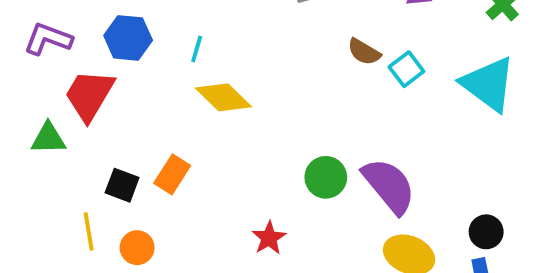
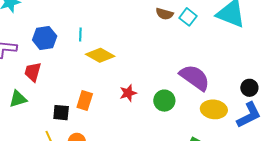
red trapezoid: (89, 95) -> (33, 72), size x0.7
green circle: (326, 177) -> (164, 101), moved
red star: (269, 238) -> (128, 93), moved, turned 30

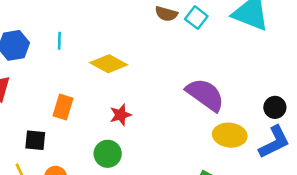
yellow diamond: (100, 55) -> (109, 64), moved
orange rectangle: (85, 101) -> (63, 107), moved
green circle: (164, 101) -> (108, 154), moved

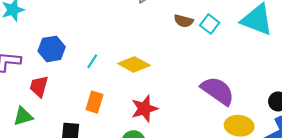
cyan line: (59, 41) -> (92, 61), moved, turned 32
red star: (121, 115) -> (144, 109), size x1.4

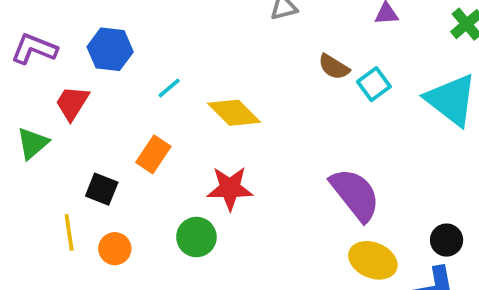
green triangle: (23, 116) -> (33, 143), turned -40

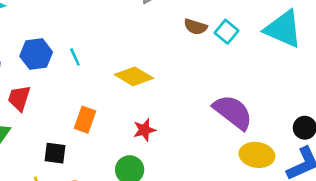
cyan line: (169, 88) -> (75, 57), moved, turned -60
red star: (230, 188) -> (144, 130), size x0.7

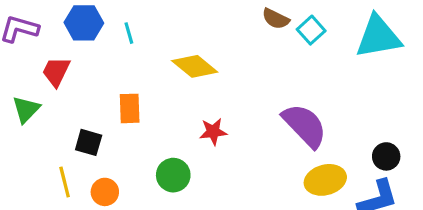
cyan triangle: (283, 29) -> (378, 37), turned -42
orange rectangle: (85, 120) -> (130, 108), turned -30
red star: (144, 130) -> (213, 132), moved
yellow ellipse: (257, 155) -> (325, 180), turned -32

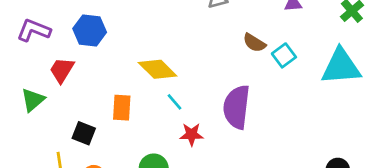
cyan line: (129, 33) -> (175, 102), moved, turned -30
yellow diamond: (195, 66) -> (158, 69), moved
purple semicircle: (305, 125) -> (237, 107), moved, turned -135

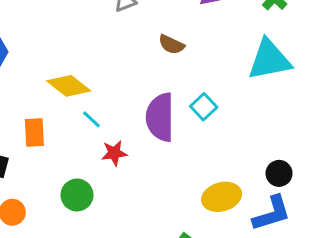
cyan square: (284, 55) -> (204, 107), moved

